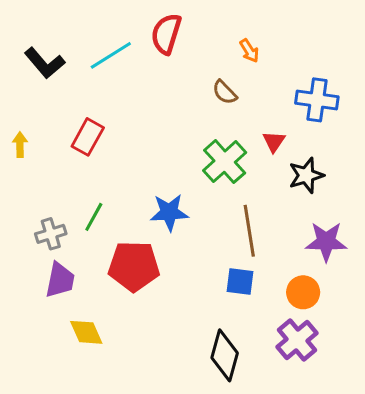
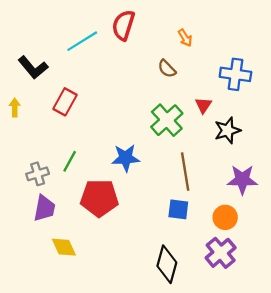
black L-shape: (45, 63) -> (33, 67), moved

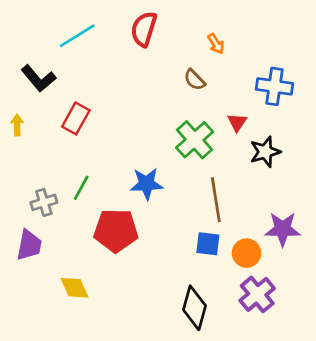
cyan line: (82, 41) -> (77, 36), moved
purple star: (242, 180) -> (283, 229), moved
purple trapezoid: (44, 208) -> (29, 245), moved
orange circle: (225, 217) -> (247, 253), moved

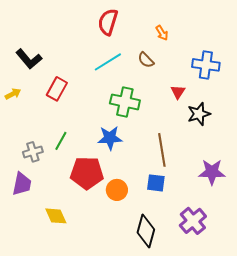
cyan line: (77, 36) -> (108, 62), moved
yellow arrow: (17, 125) -> (13, 94), turned 63
green cross: (195, 140) -> (125, 102), moved, turned -36
orange circle: (247, 253) -> (117, 190), moved

